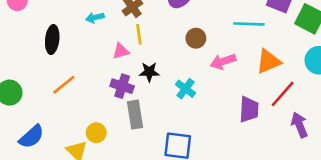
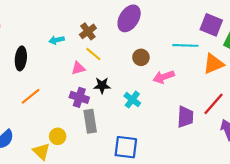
yellow line: (139, 34) -> (93, 54), turned -42
orange triangle: (268, 62) -> (213, 64), moved

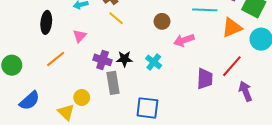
pink triangle: (78, 68) -> (80, 36), moved, turned -32
black star: (102, 85) -> (124, 59), moved

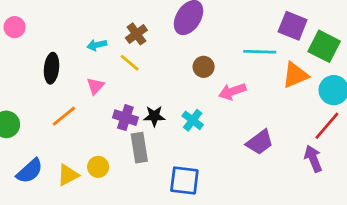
yellow line: (116, 18) -> (130, 63), moved
red line: (232, 66) -> (327, 126), moved
purple trapezoid: (205, 79) -> (260, 142), turned 50
yellow triangle: (66, 112) -> (68, 175), moved, turned 48

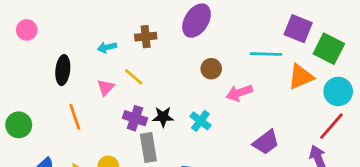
brown cross: (136, 34) -> (146, 37), turned 30
yellow line: (130, 63) -> (134, 77), moved
orange line: (64, 116) -> (75, 117), turned -70

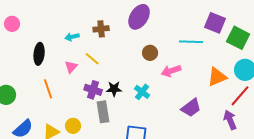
orange triangle: (301, 77) -> (217, 77), moved

